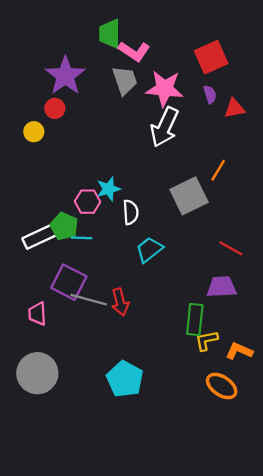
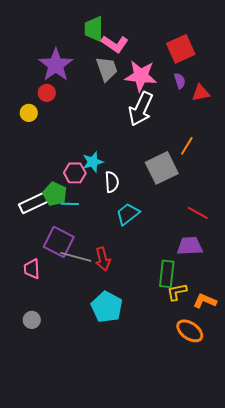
gray circle: (37, 373) -> (32, 320), size x0.5
cyan pentagon: (125, 379) -> (107, 307), moved

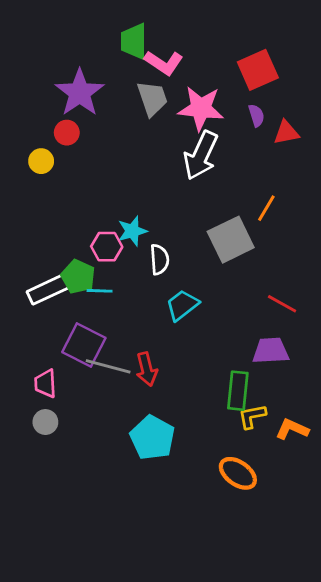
gray circle: (32, 320) -> (45, 422), moved
orange ellipse: (190, 331) -> (238, 473), moved

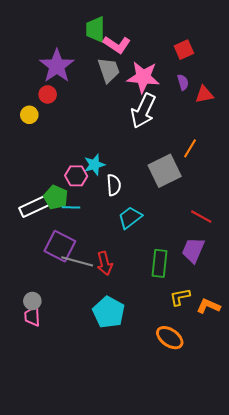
red square: (258, 70) -> (184, 50), size x0.7
purple trapezoid: (271, 351) -> (193, 250), turned -64
pink trapezoid: (45, 384) -> (32, 316), moved
green rectangle: (238, 391) -> (160, 263), moved

